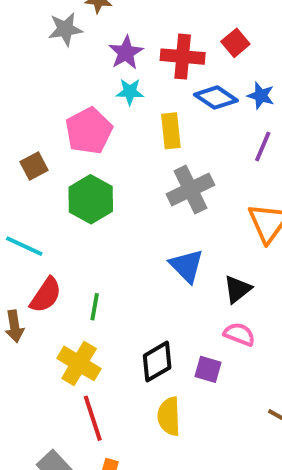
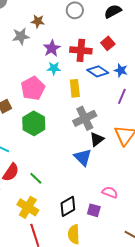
black triangle: (237, 289) -> (97, 139), moved
green line: (95, 307) -> (36, 178), turned -56

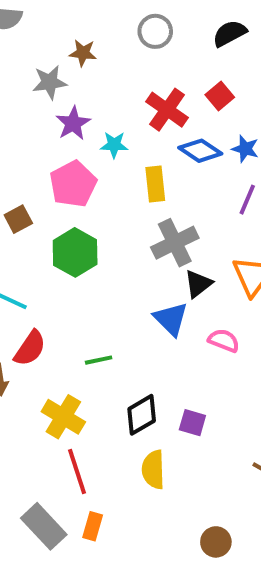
purple star: (52, 48) -> (73, 123), moved
red cross: (81, 50) -> (167, 110), turned 30
green line: (36, 178) -> (99, 360), moved, turned -56
pink semicircle: (110, 192) -> (224, 340), moved

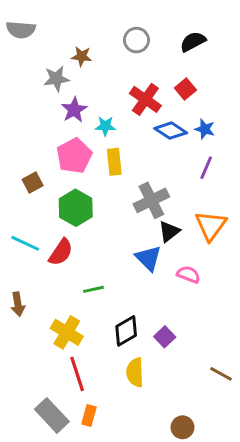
yellow rectangle: (155, 184) -> (114, 162), moved
red semicircle: (30, 348) -> (61, 252), moved
purple square: (192, 423) -> (165, 337), turned 30

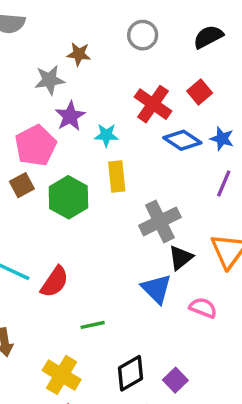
pink pentagon: (74, 156) -> (36, 145), moved
brown square: (33, 182) -> (22, 185), moved
green hexagon: (76, 208) -> (68, 197), moved

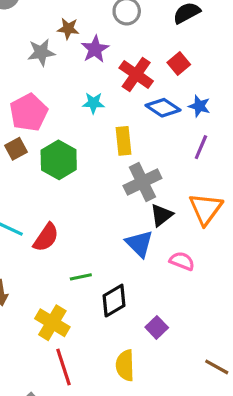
purple star: (70, 116) -> (95, 49), moved
yellow rectangle: (117, 177) -> (123, 141), moved
black diamond: (131, 373) -> (114, 301), moved

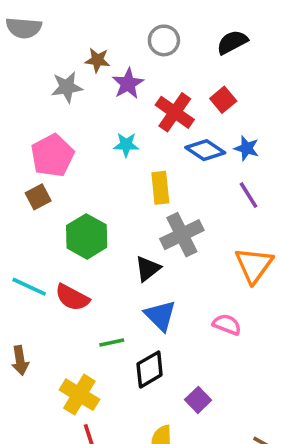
purple line: (201, 147) -> (248, 195), turned -55
green hexagon: (59, 160) -> (87, 236), moved
black triangle: (161, 215) -> (148, 269), moved
red semicircle: (46, 237) -> (72, 298), turned 84
blue triangle: (139, 244) -> (160, 315), moved

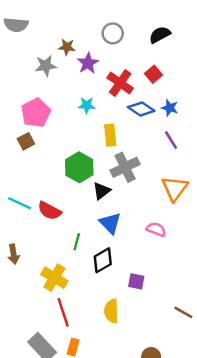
green hexagon: (87, 236) -> (79, 167), moved
green line: (112, 342) -> (77, 242), turned -63
purple square: (198, 400) -> (136, 281), turned -35

